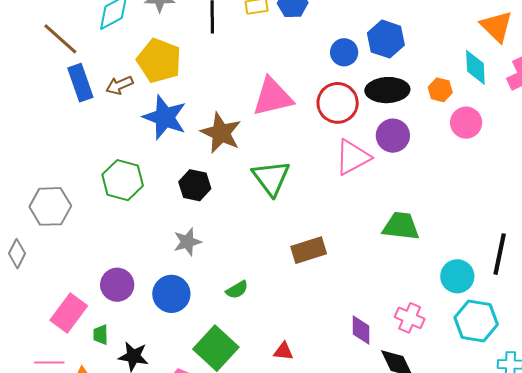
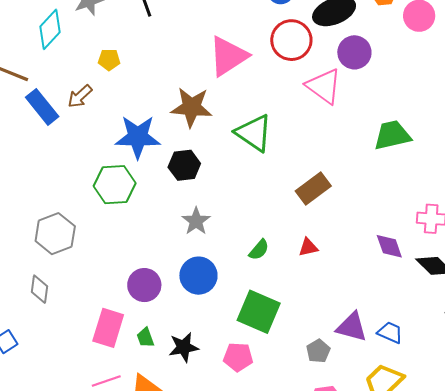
yellow pentagon: (159, 61) -> (109, 60), size x0.5
blue star: (165, 117) -> (138, 137), moved
pink triangle: (353, 157) -> (324, 86), turned -36
red triangle: (283, 351) -> (308, 247), moved

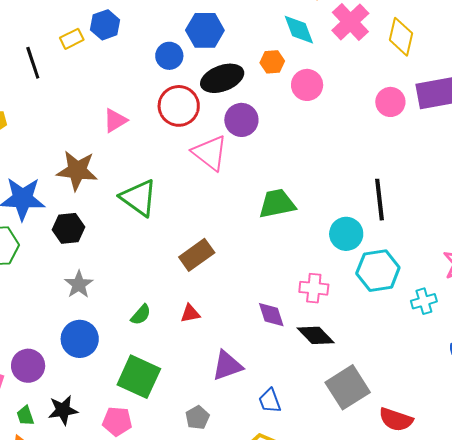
pink triangle: (228, 56) -> (115, 120), size x0.6
purple circle: (144, 285) -> (28, 366), moved
purple triangle: (352, 327) -> (227, 366), moved, turned -36
blue trapezoid: (390, 332) -> (270, 401), turned -136
green trapezoid: (145, 338) -> (25, 416), moved

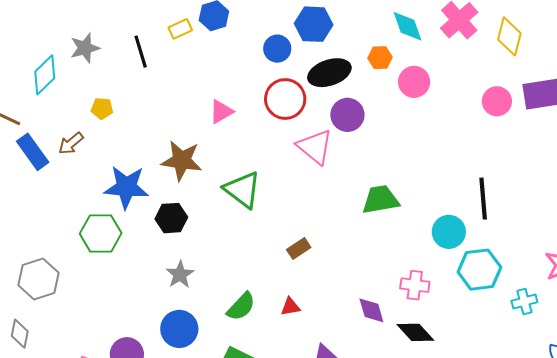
brown rectangle: (197, 255) -> (299, 248), size x0.7
green semicircle: (141, 315) -> (241, 307), size x1.4

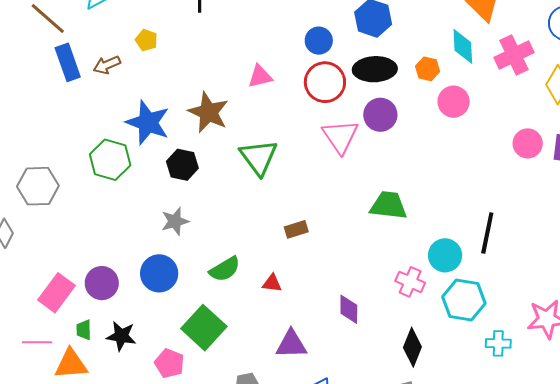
blue circle: (277, 49) -> (319, 41), moved
pink cross: (415, 285) -> (410, 282), moved
black diamond: (415, 332) -> (412, 347), moved, turned 48

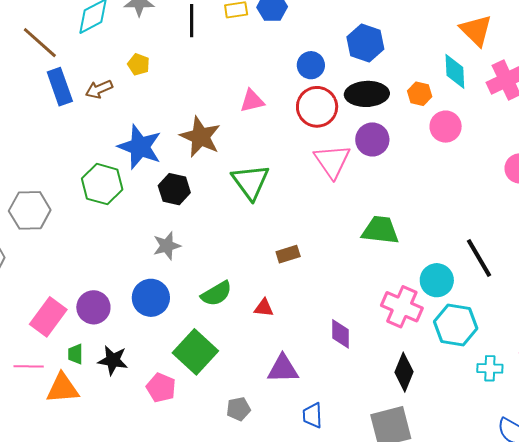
black line: (487, 233) -> (479, 258), turned -42
pink cross: (410, 282) -> (402, 307), size x1.4

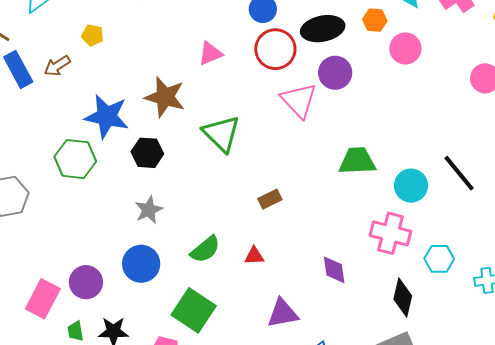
cyan circle: (437, 280) -> (411, 186), moved
cyan hexagon: (456, 325) -> (439, 259), moved, size x0.7

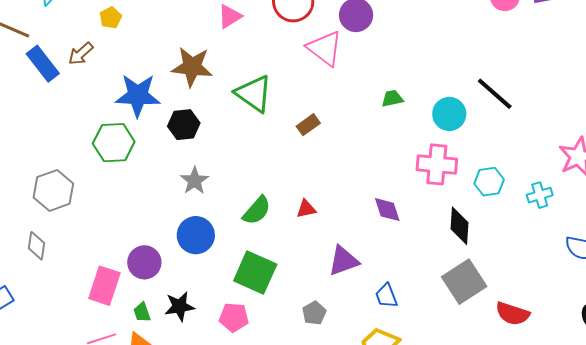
yellow pentagon: (93, 35) -> (111, 18), turned -30
green trapezoid: (357, 161) -> (392, 99), size x0.6
brown rectangle: (270, 199) -> (308, 125), moved

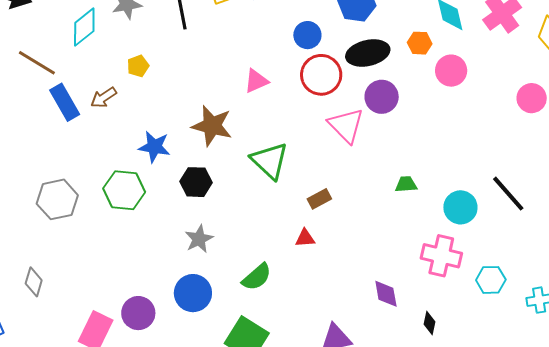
blue star: (138, 95) -> (154, 147), size x0.7
gray hexagon: (53, 190) -> (57, 199), moved
red triangle: (306, 209) -> (305, 238), moved
black diamond: (459, 226) -> (430, 323), moved, size x0.6

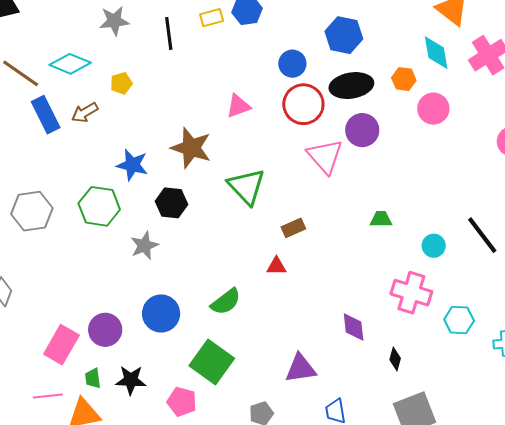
cyan diamond: (84, 27) -> (70, 64), moved, turned 57
cyan circle: (460, 207) -> (434, 246), size x0.7
gray star: (199, 239) -> (144, 246), moved

